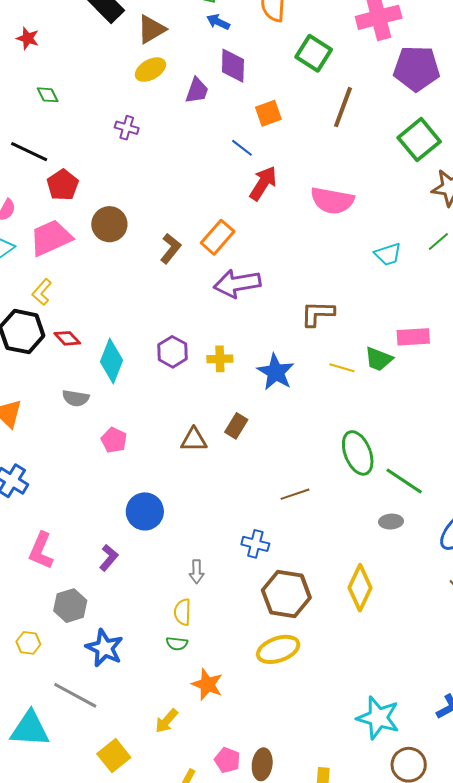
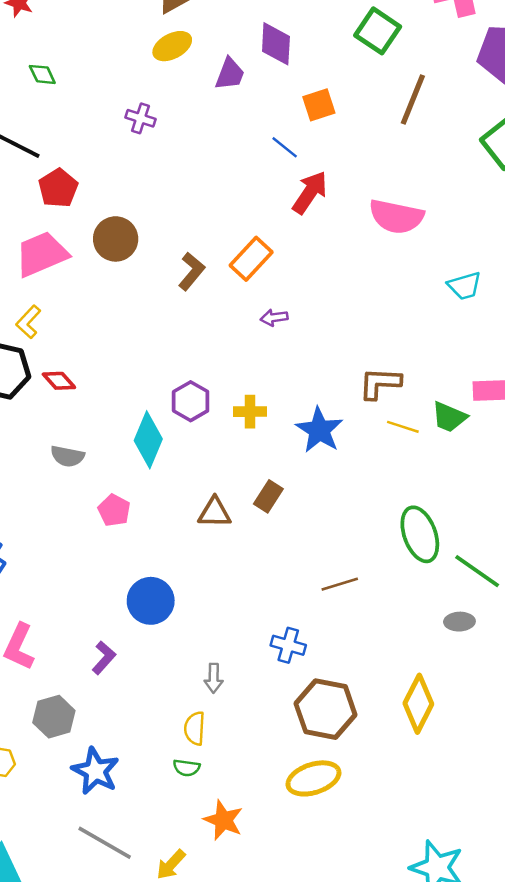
purple arrow: (237, 284) -> (274, 318), size x0.5
brown L-shape: (318, 314) -> (380, 383), moved
cyan diamond: (111, 361) -> (148, 440), moved
gray line: (75, 695) -> (105, 843), moved

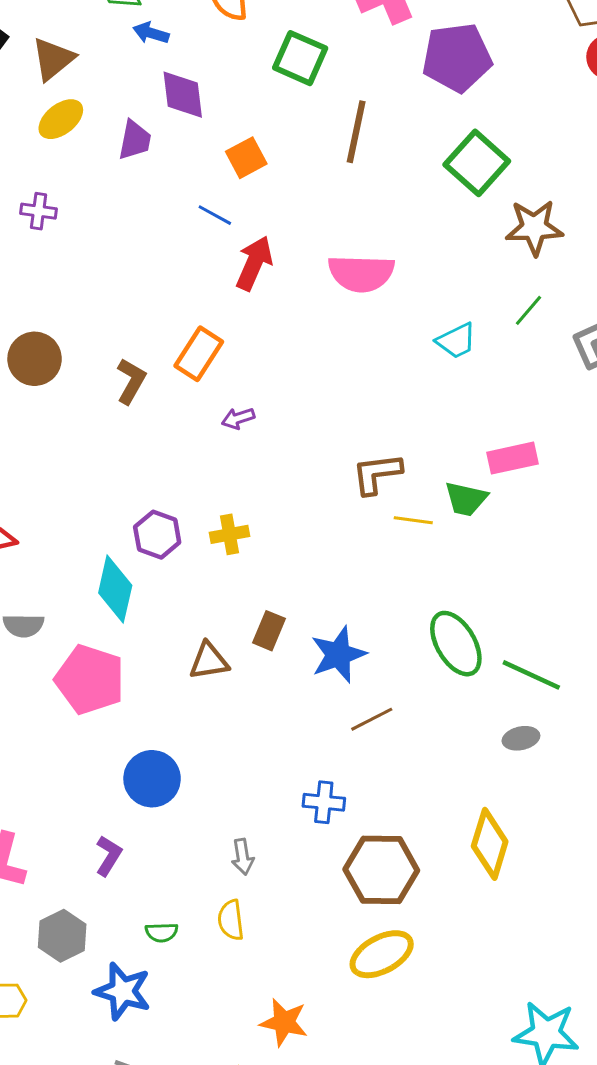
blue star: (319, 430) -> (338, 655), moved, turned 30
pink pentagon: (114, 510) -> (90, 680), size x1.8
green semicircle: (187, 768) -> (162, 932), moved

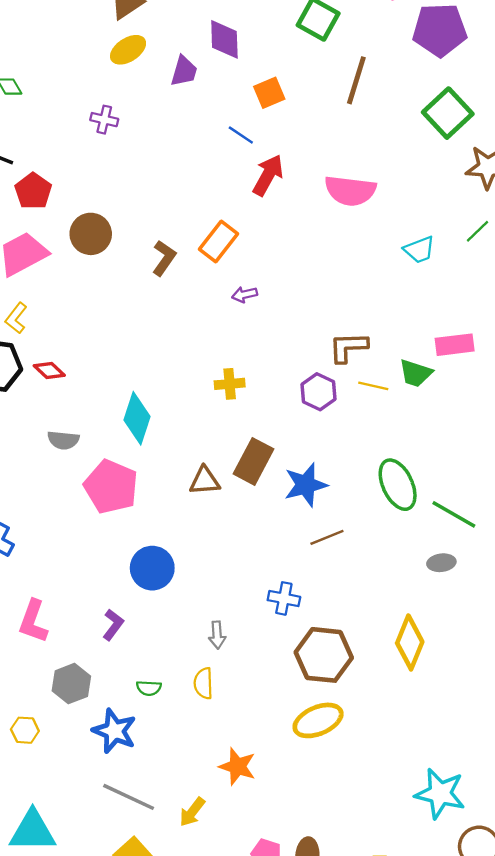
purple hexagon: (157, 535) -> (318, 392), moved
brown rectangle: (269, 631) -> (253, 461), size x1.5

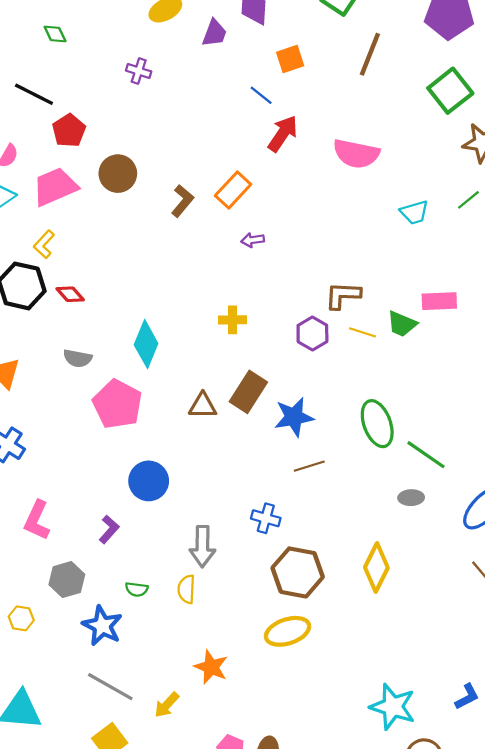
gray arrow: (217, 635) -> (202, 546), size x1.6

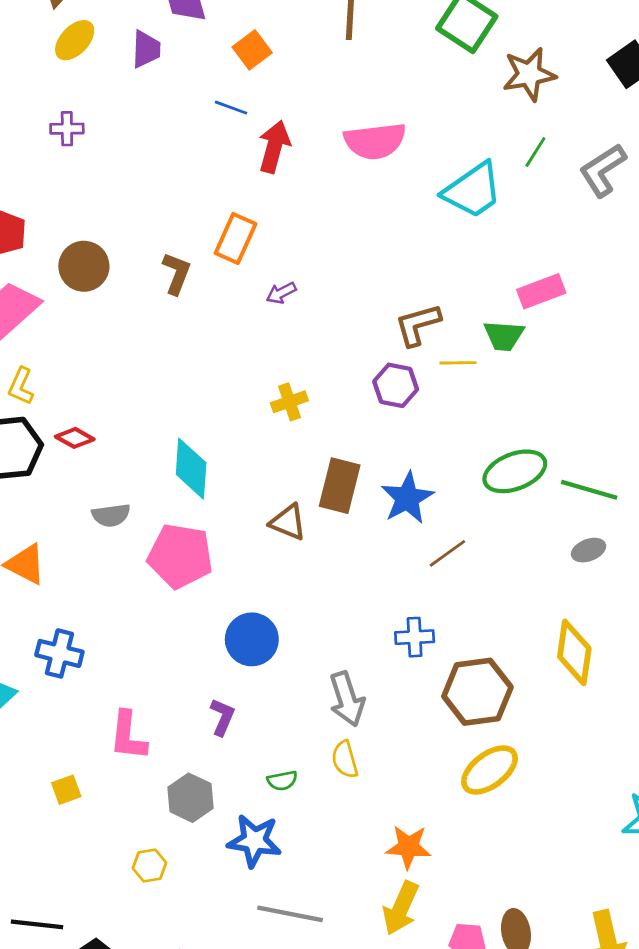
cyan trapezoid: (414, 212) -> (473, 190), size x1.6
brown triangle: (203, 406) -> (288, 522), turned 40
green ellipse: (377, 424) -> (515, 471), turned -72
yellow arrow: (167, 705) -> (401, 908), moved, size x1.4

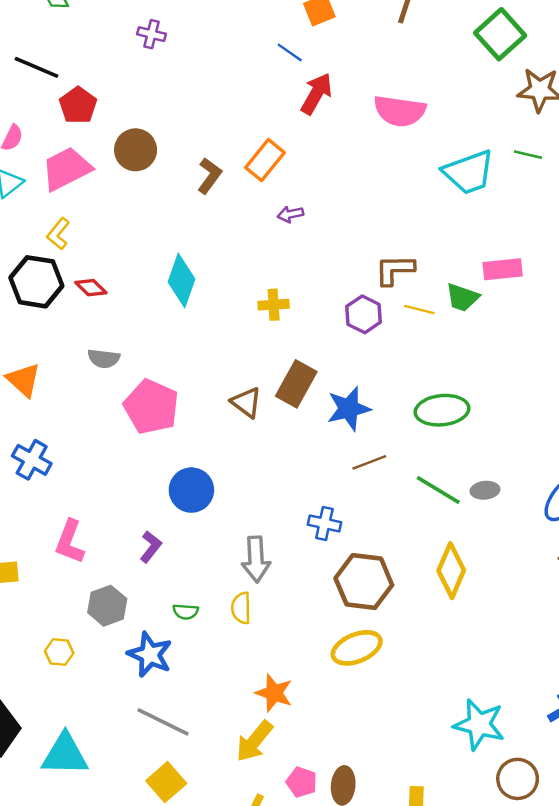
green line: (535, 152) -> (528, 155), turned 56
cyan diamond: (191, 469) -> (181, 281), moved
green line: (589, 490) -> (438, 490), moved

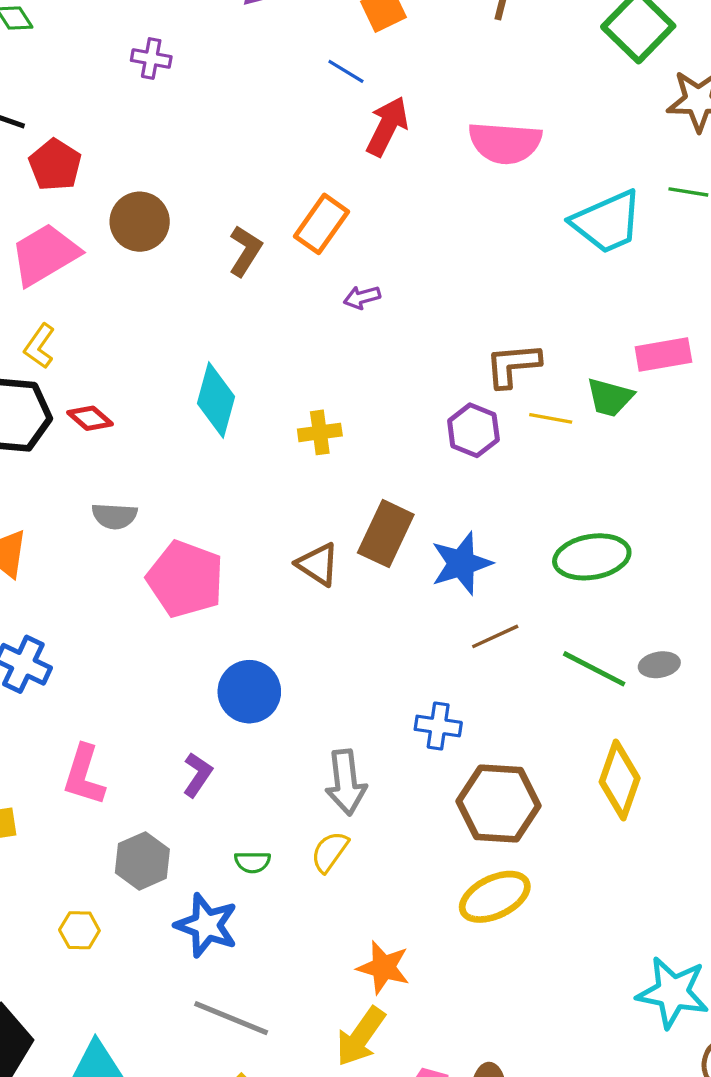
yellow cross: (274, 305) -> (320, 432), moved
yellow semicircle: (241, 608) -> (330, 852), turned 40

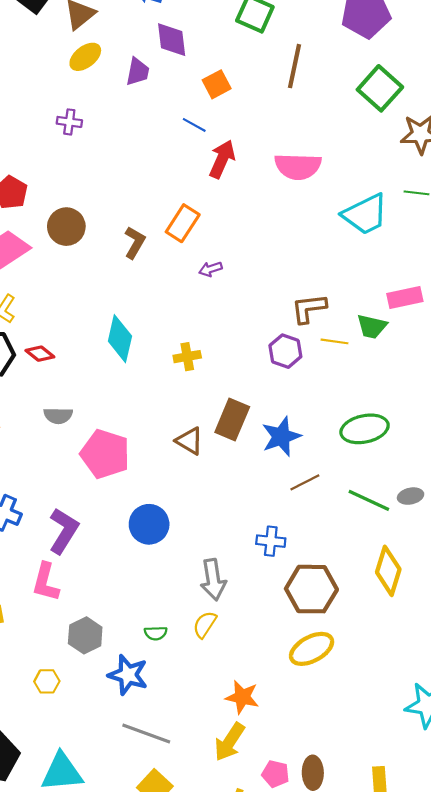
purple L-shape: (198, 775) -> (64, 531), moved, size x1.6

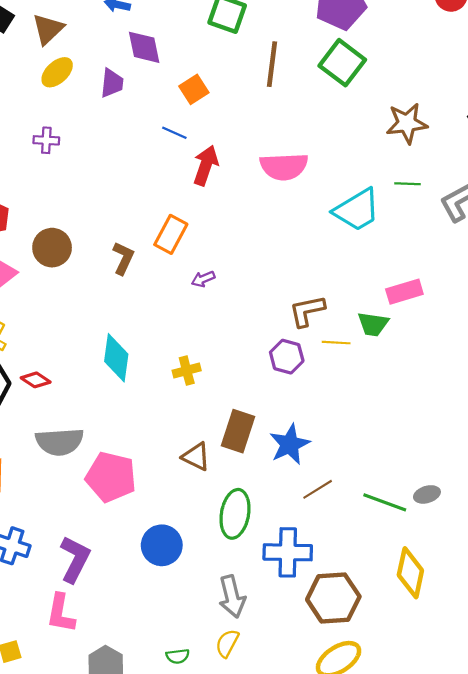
green square: (380, 88) -> (342, 63), moved
gray semicircle: (58, 416) -> (60, 442), size x1.6
green ellipse: (365, 429) -> (235, 514), moved, turned -63
blue cross: (271, 541) -> (288, 552), size x1.6

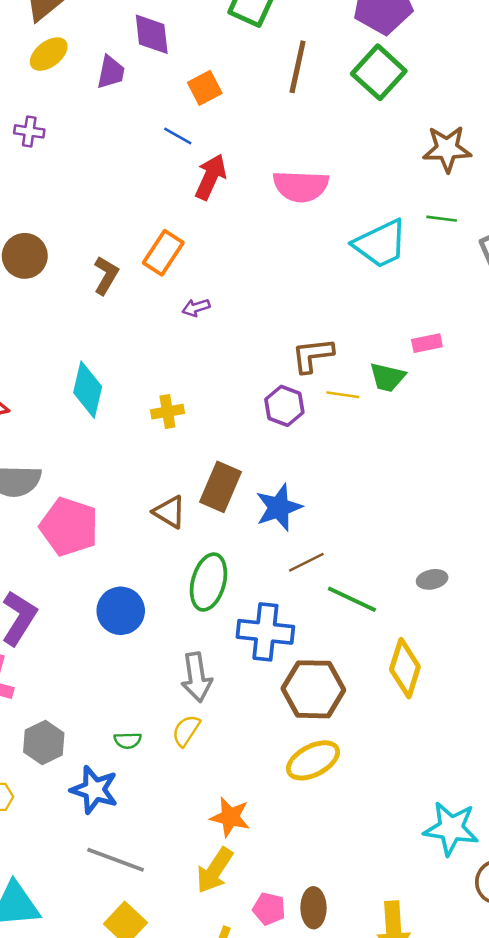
pink rectangle: (404, 292) -> (427, 343), size x0.7
green line: (385, 502) -> (352, 599), moved

